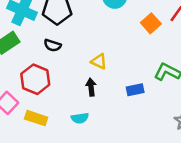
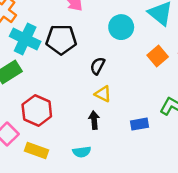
black semicircle: (52, 45) -> (98, 66), moved, turned 98

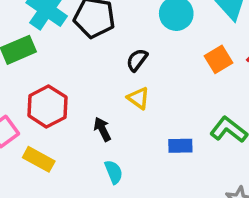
black arrow: (94, 120) -> (102, 129), moved, turned -30
cyan semicircle: (82, 152) -> (114, 172), moved, turned -114

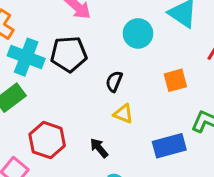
orange square: (218, 59) -> (175, 80), moved, turned 30
blue rectangle: (180, 146) -> (169, 146), size x1.5

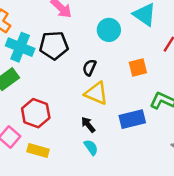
yellow triangle: (123, 114) -> (96, 93), size x1.5
black arrow: (99, 148) -> (88, 125), moved

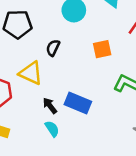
yellow triangle: (96, 93) -> (31, 73), moved
blue rectangle: (132, 119) -> (78, 103), moved, turned 35

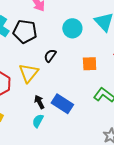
yellow triangle: (31, 73) -> (29, 73), turned 35
cyan semicircle: (52, 129) -> (38, 121), turned -128

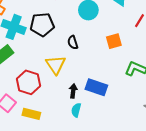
black semicircle: (50, 56) -> (73, 42), turned -40
black arrow: (39, 102) -> (73, 91), turned 48

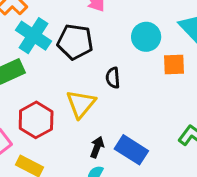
orange square: (114, 41) -> (174, 64), moved

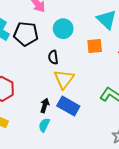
cyan circle: (146, 37) -> (63, 29), moved
yellow triangle: (81, 104) -> (64, 79), moved

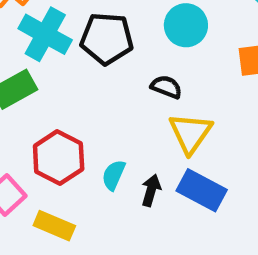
black semicircle: (53, 57) -> (166, 87), turned 120
cyan semicircle: (44, 125) -> (114, 175), moved

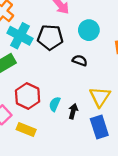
yellow triangle: (191, 133) -> (100, 97), moved
blue rectangle: (202, 190) -> (99, 127), moved, turned 45

